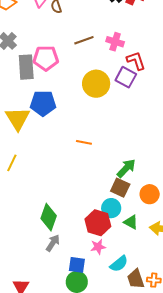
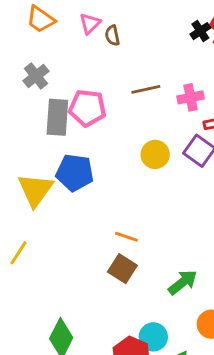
pink cross: (115, 42) -> (191, 97), turned -36
yellow circle: (96, 84) -> (155, 154), size x0.7
brown square: (120, 188) -> (122, 269), moved

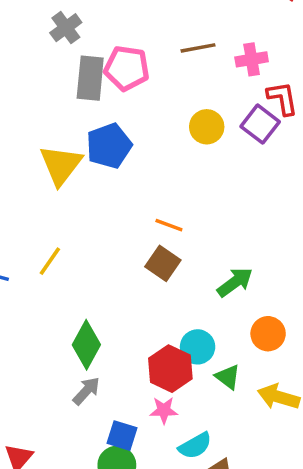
blue pentagon: (75, 173) -> (109, 146), turned -30
yellow line: (18, 253) -> (50, 261), moved

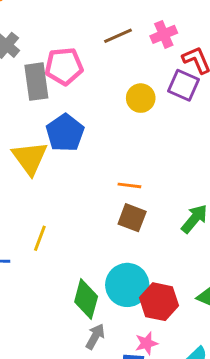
cyan circle: (198, 347) -> (127, 285), moved, size x1.5
pink star: (164, 410) -> (146, 343), moved

